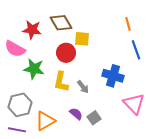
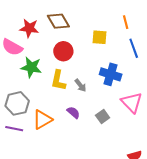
yellow square: (82, 39) -> (100, 37), moved
gray square: (94, 118) -> (103, 117), moved

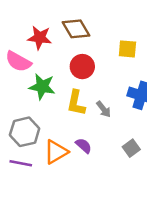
purple semicircle: (73, 112) -> (84, 146), moved

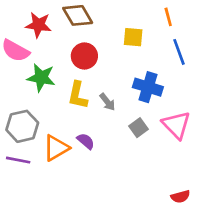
gray square: (131, 148) -> (138, 128), moved

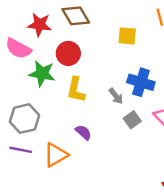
red circle: (84, 56) -> (68, 53), moved
gray arrow: (107, 102) -> (116, 96), moved
orange triangle: (56, 148) -> (56, 155), moved

